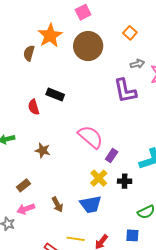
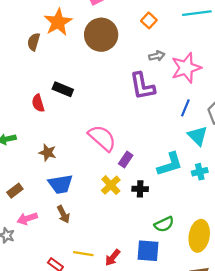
brown rectangle: (23, 185) -> (15, 191), moved
blue trapezoid: (91, 204) -> (61, 184), moved
blue square: (132, 235) -> (148, 251), size x1.5

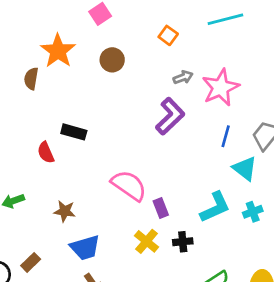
brown circle: (101, 35) -> (112, 60), size x0.6
purple L-shape: (142, 86) -> (170, 116), turned -116
purple rectangle: (126, 160) -> (161, 208), turned -49

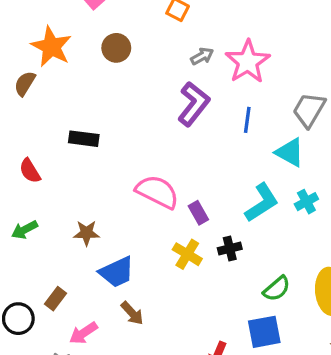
brown semicircle: (31, 79) -> (25, 84), turned 30
blue line: (226, 136) -> (247, 120), moved
red semicircle: (46, 153) -> (30, 171), moved

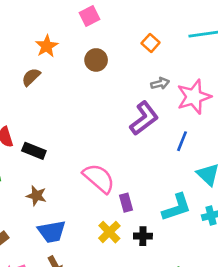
orange star: (51, 47) -> (47, 46), size x0.7
brown semicircle: (25, 84) -> (31, 77), moved
black rectangle: (84, 139) -> (34, 151), moved

